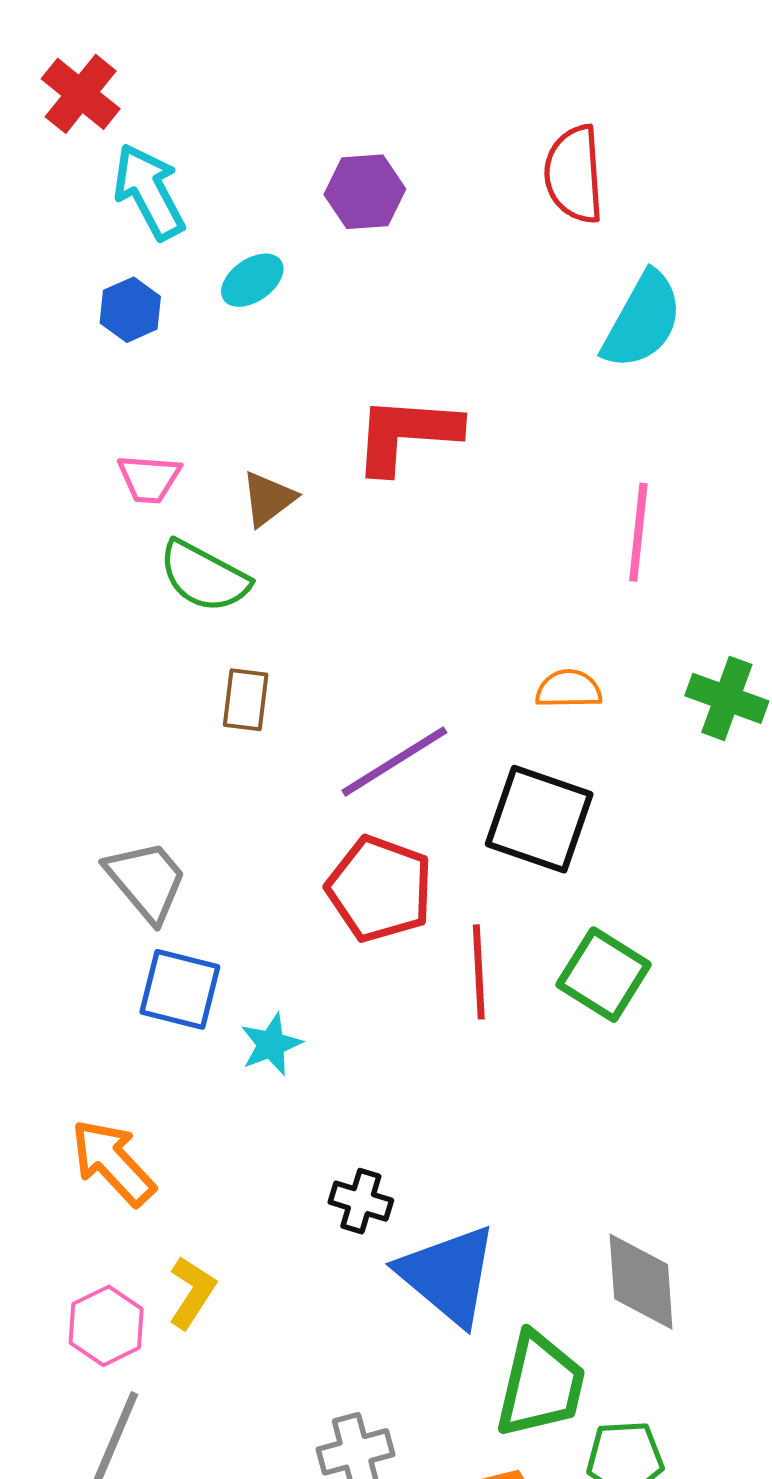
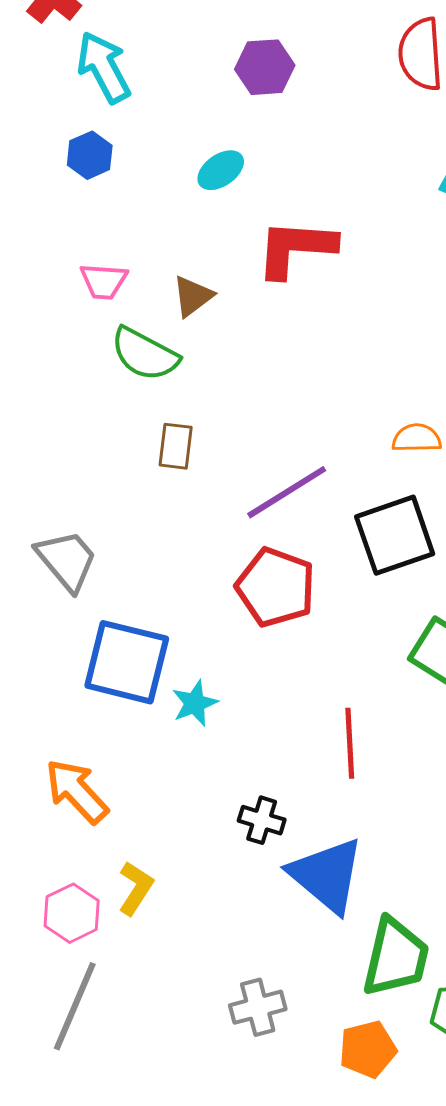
cyan ellipse: (252, 280) -> (221, 170), moved
black square: (539, 819) -> (395, 535), turned -38
gray trapezoid: (146, 881) -> (67, 560), moved
red line: (479, 972) -> (350, 743), moved
blue square: (180, 989) -> (127, 662), size x1.4

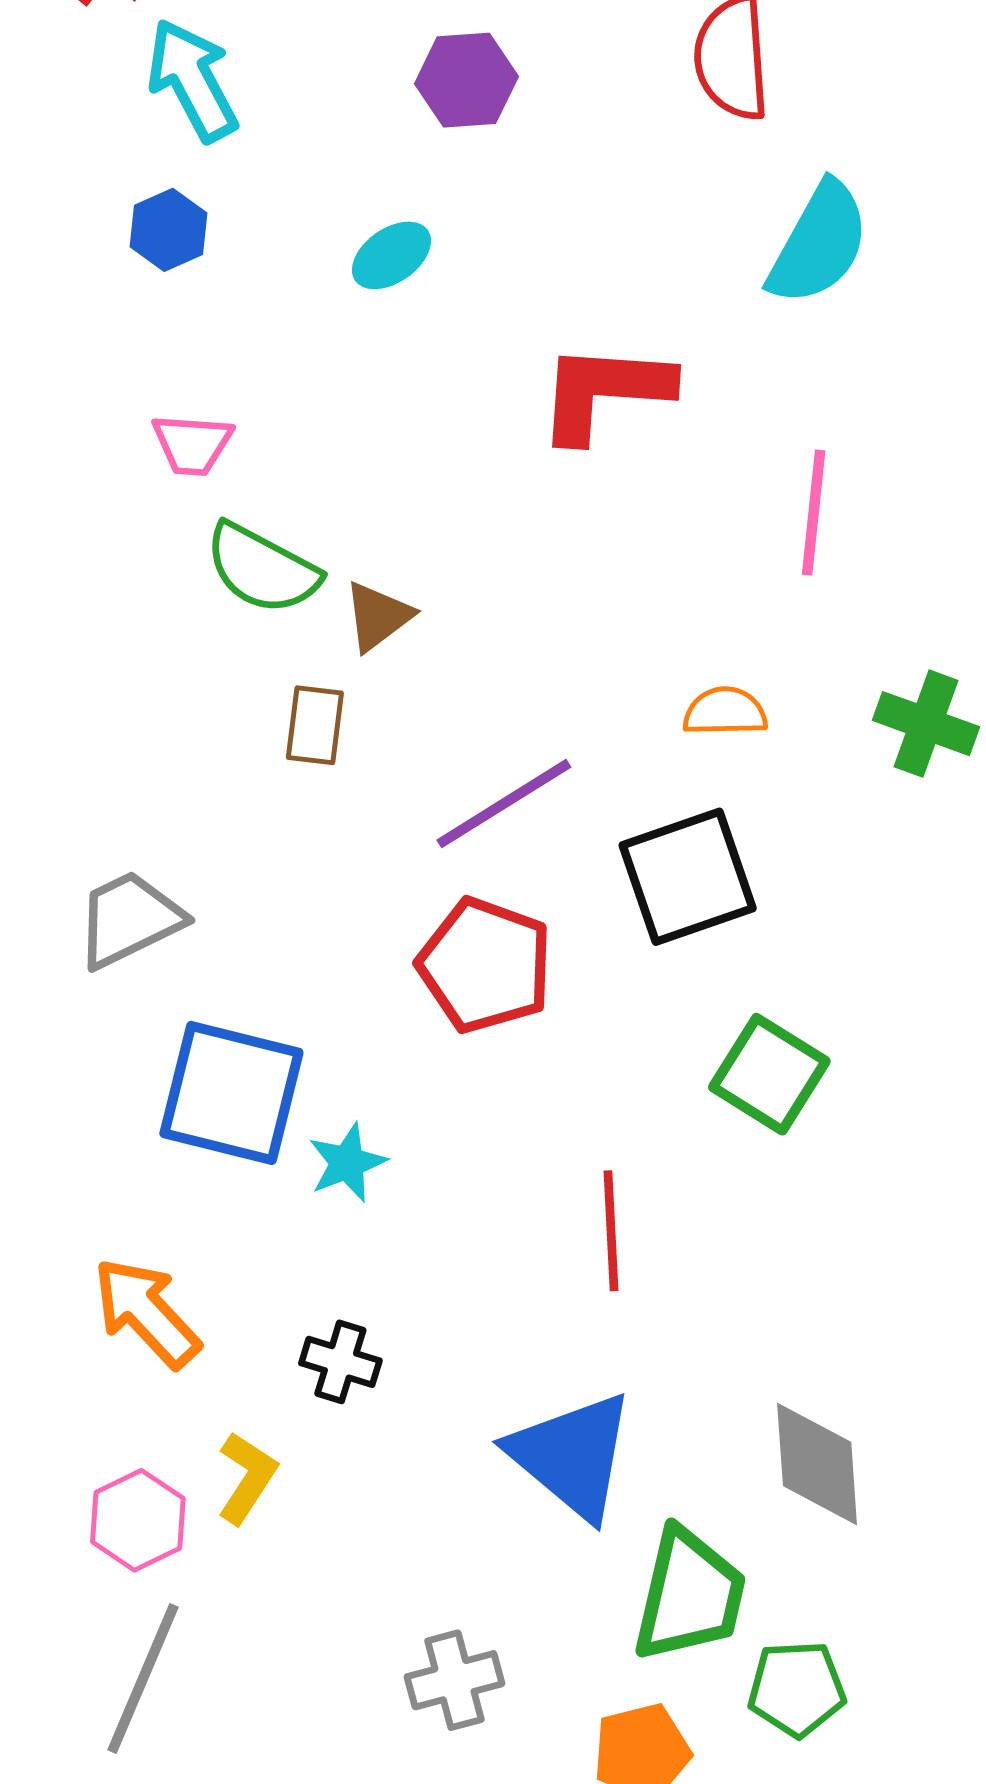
red L-shape: (296, 248) -> (604, 392), moved
brown triangle: (193, 296) -> (378, 616), moved
gray trapezoid: (67, 560) -> (129, 919), turned -76
black cross: (262, 820) -> (340, 1362), moved

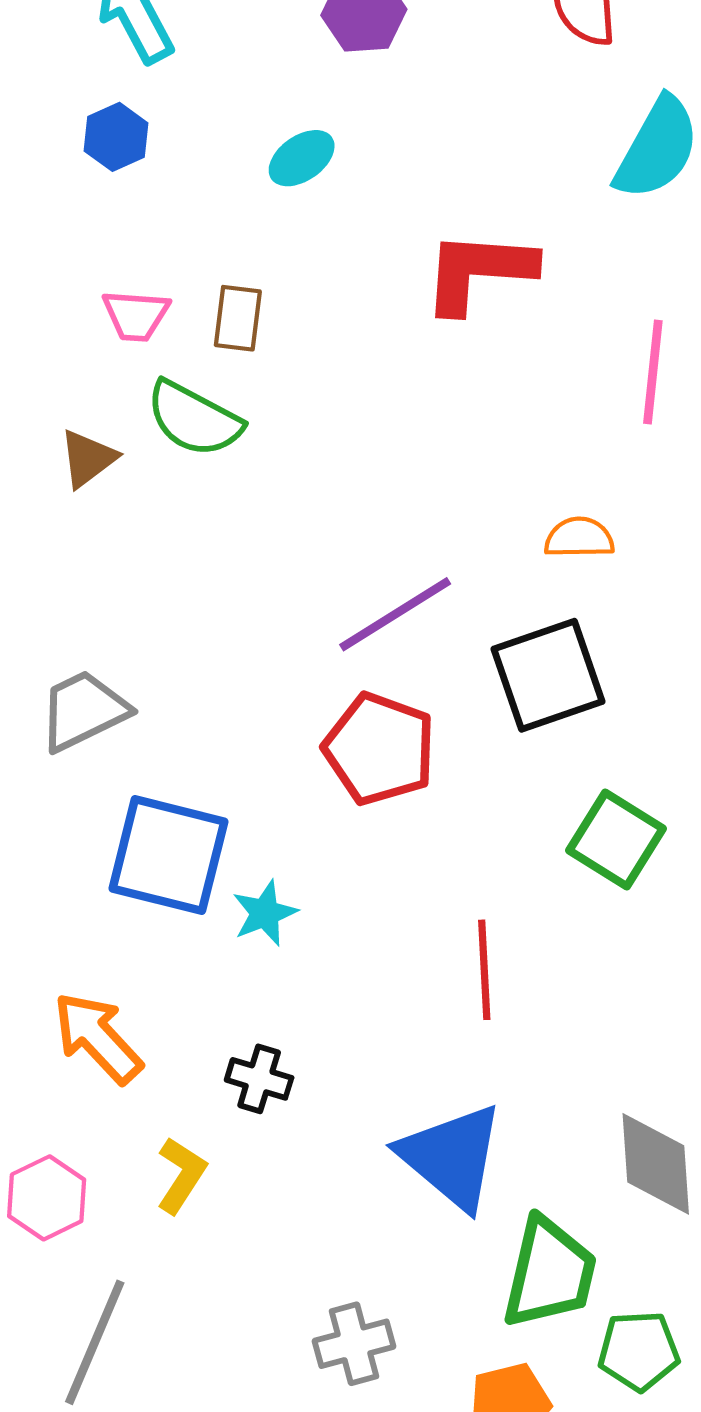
brown triangle: (378, 616) -> (88, 458), moved
brown rectangle: (315, 725) -> (238, 318), moved
pink hexagon: (138, 1520) -> (47, 1198), moved

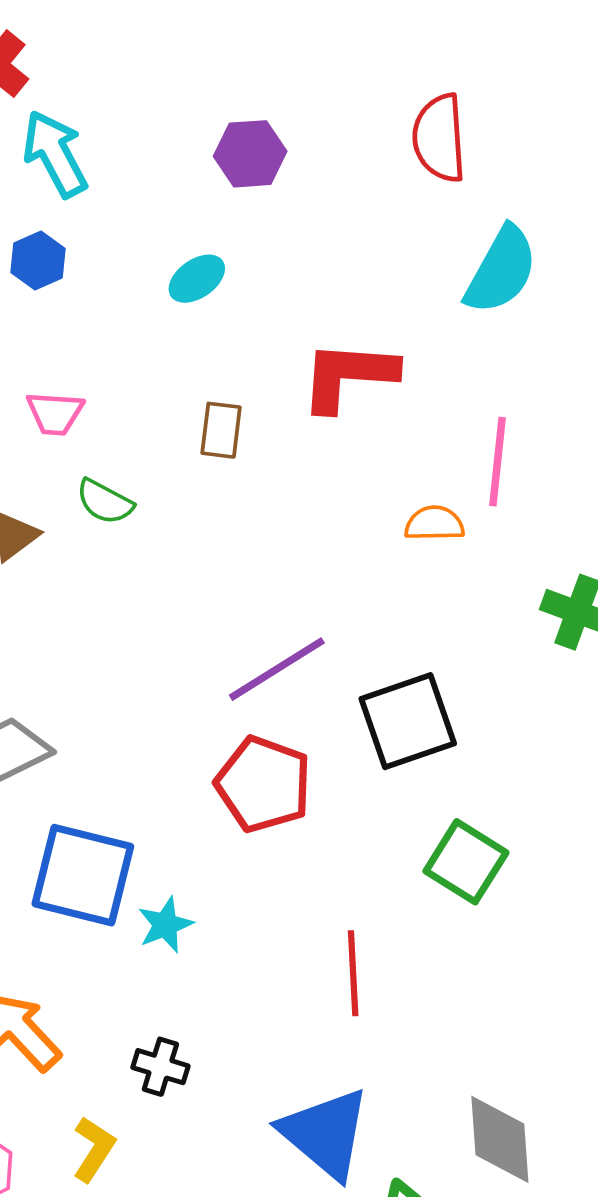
brown rectangle: (238, 318) -> (221, 430), moved
green semicircle: (194, 419) -> (105, 502), size x0.7
orange semicircle: (579, 538) -> (434, 524), moved

